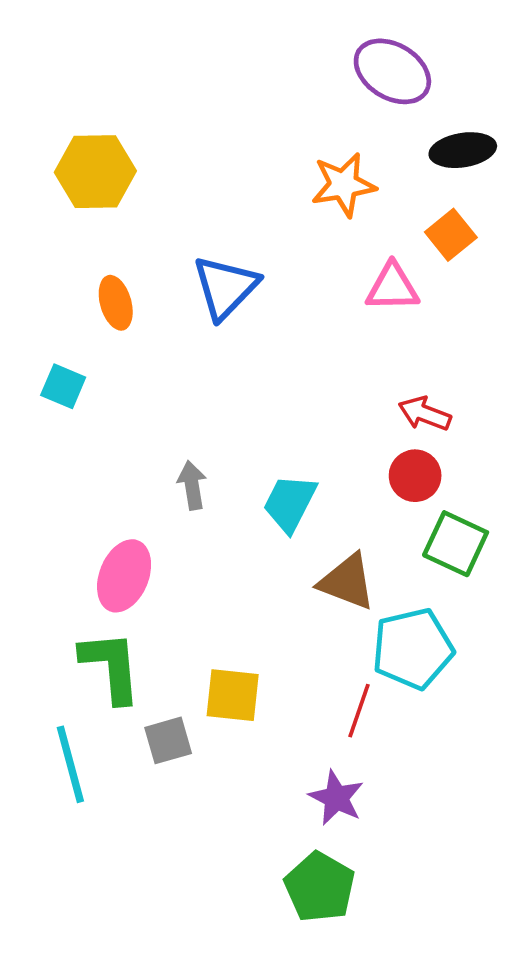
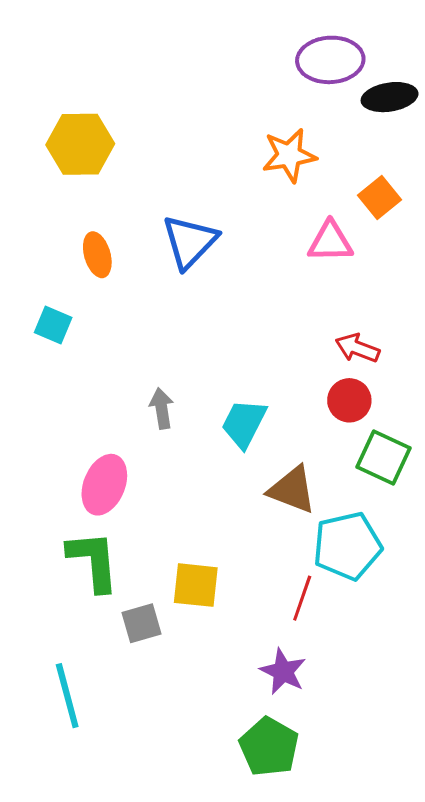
purple ellipse: (392, 71) -> (330, 60), turned -34
black ellipse: (463, 150) -> (390, 97), moved
cyan line: (70, 764) -> (67, 696), moved

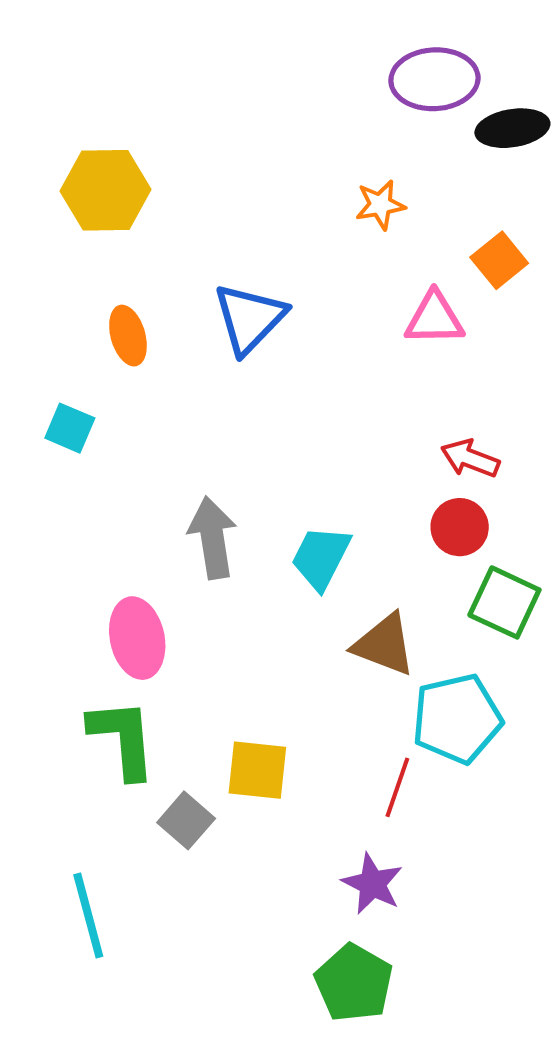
orange star: (289, 155) -> (380, 205), size x0.7
gray arrow: (162, 408) -> (213, 538), size x1.5
pink ellipse: (104, 485) -> (137, 638), turned -34
gray square: (142, 623) -> (186, 820), turned -33

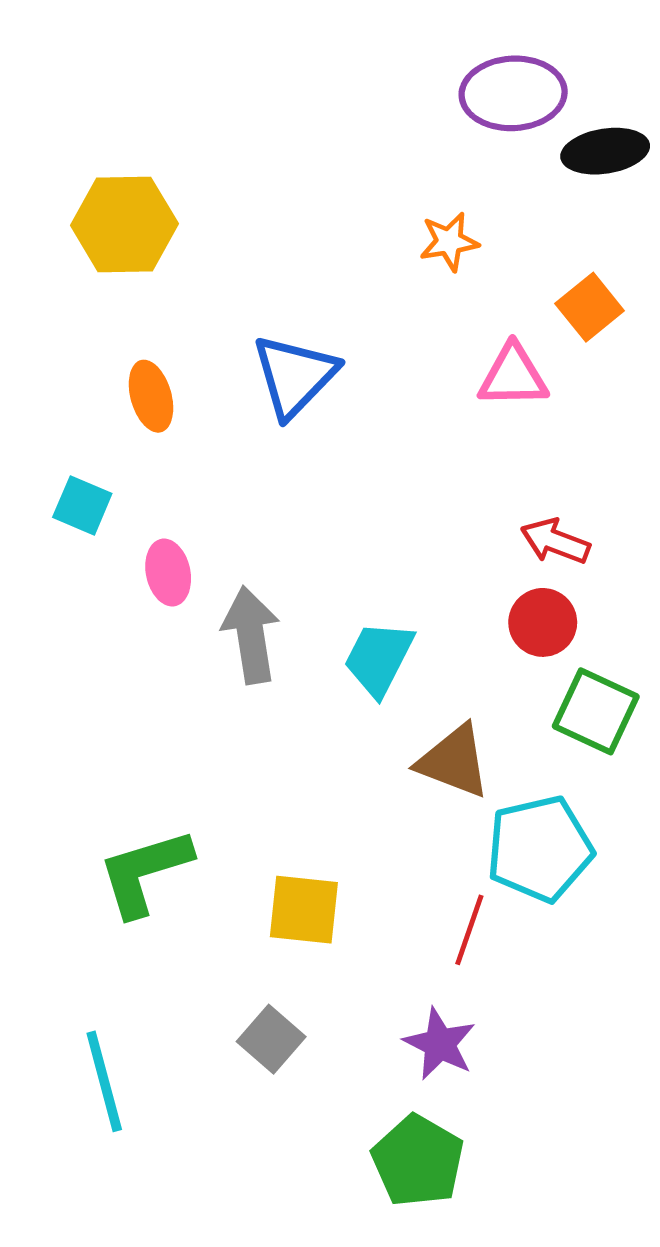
pink ellipse: (137, 638) -> (168, 573), moved, size x0.7
green L-shape: (123, 738) -> (145, 872), turned -102
gray square: (186, 820) -> (271, 1039), moved

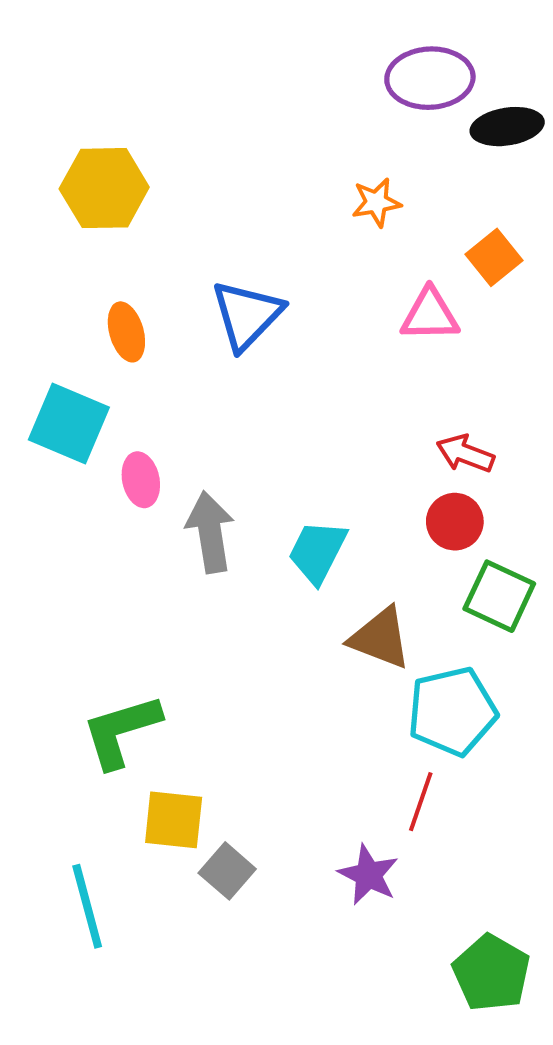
cyan square: (82, 505) -> (69, 424), size x1.6
yellow square: (304, 910) -> (174, 820), moved
red line: (469, 930) -> (421, 802), moved
green pentagon: (418, 1161) -> (491, 973), moved

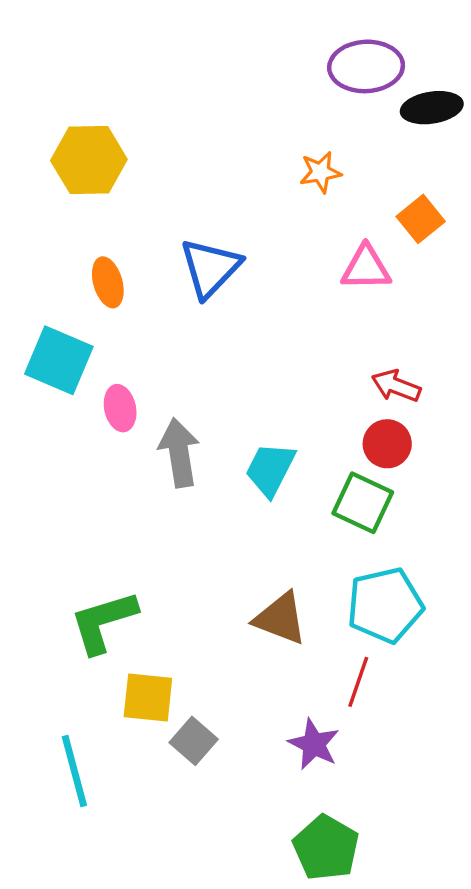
green square: (499, 596) -> (363, 503), moved
brown triangle: (380, 638) -> (280, 618), moved
green pentagon: (491, 973) -> (326, 848), moved

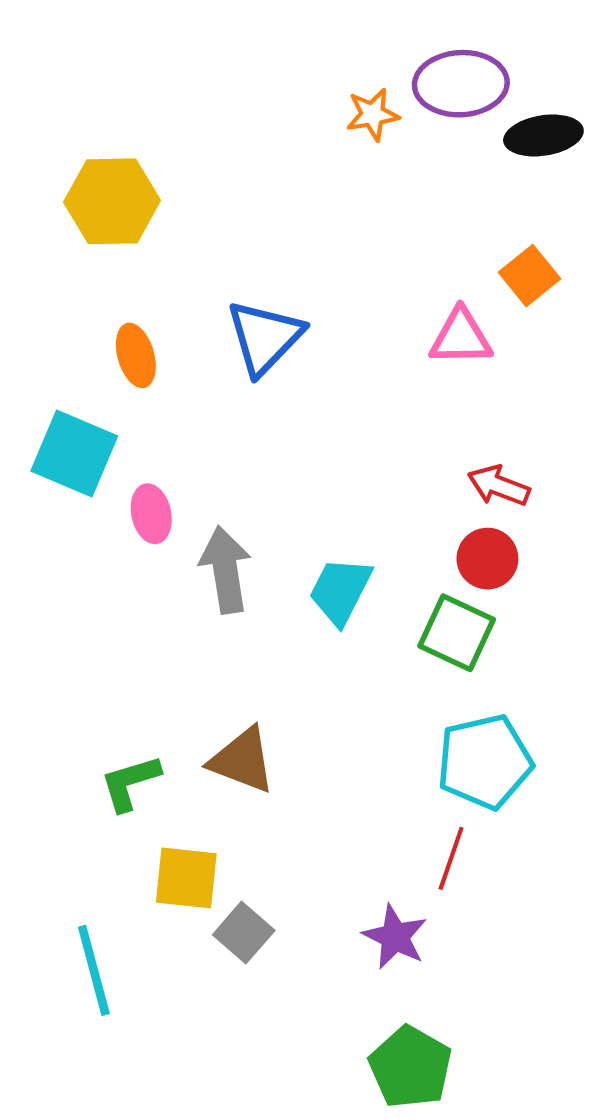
orange star: (320, 172) -> (373, 114), moved
brown triangle: (280, 618) -> (242, 760), moved
green L-shape: (103, 622) -> (130, 783), size x0.7

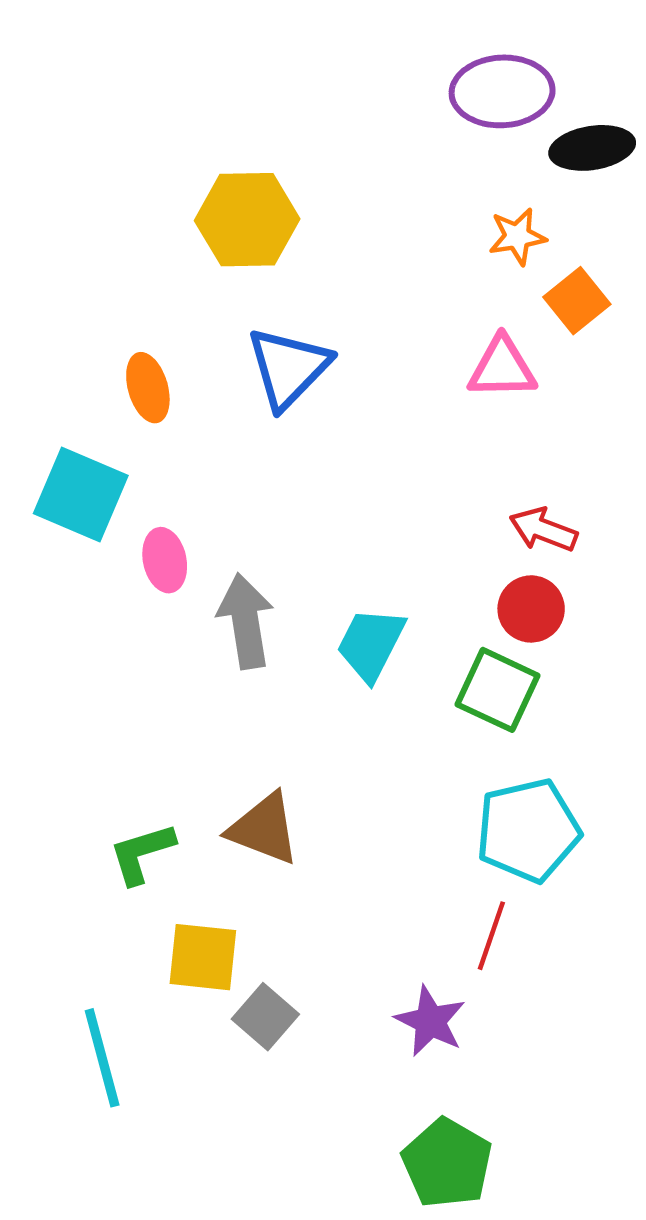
orange star: (373, 114) -> (517, 236), moved
yellow hexagon: (112, 201) -> (247, 220), moved

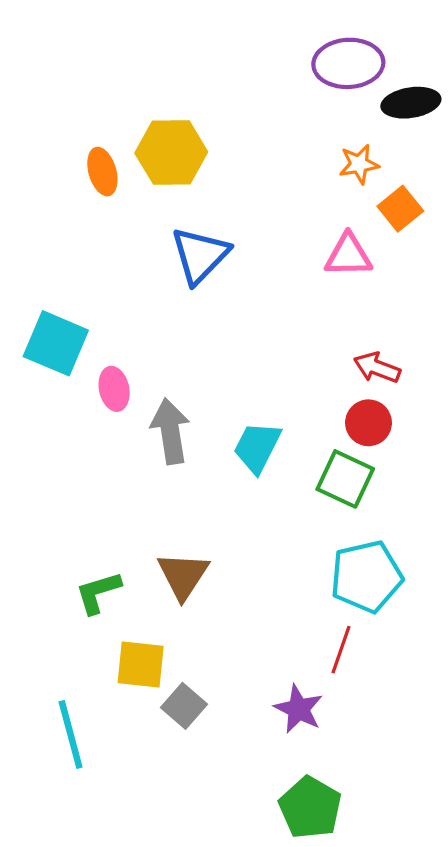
orange ellipse: (148, 388) -> (102, 172), moved
brown triangle: (264, 829) -> (183, 575), turned 42

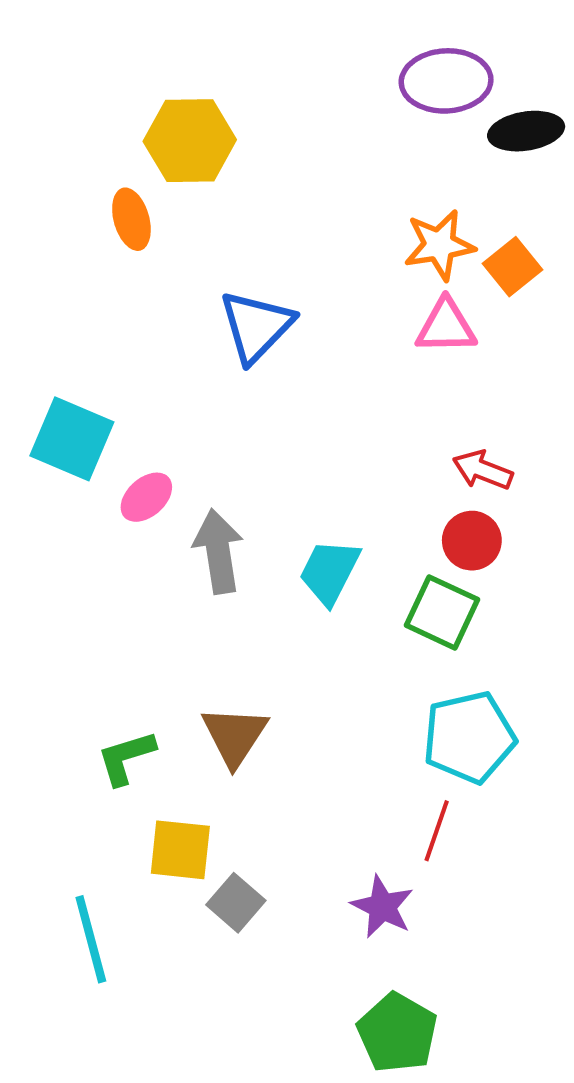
yellow hexagon: (171, 152) -> (190, 141), moved
orange star: (359, 164) -> (439, 245), moved, size x1.4
pink ellipse: (114, 389) -> (146, 497), turned 60

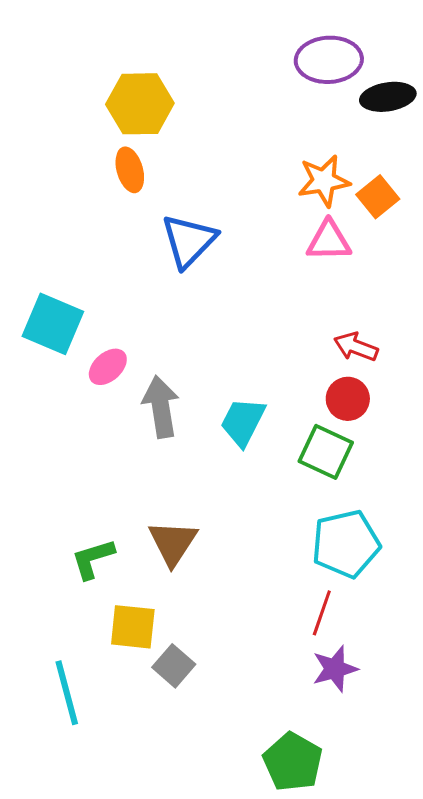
orange ellipse: (131, 219) -> (130, 170), moved
purple star: (382, 907) -> (335, 669), moved, turned 30

